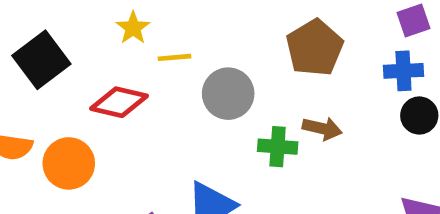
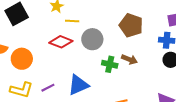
brown pentagon: (315, 48) -> (131, 25), turned -30
red diamond: (119, 102) -> (61, 42), moved

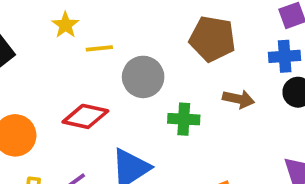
red diamond: (61, 42) -> (85, 116), moved
brown arrow: (129, 59) -> (239, 99), moved

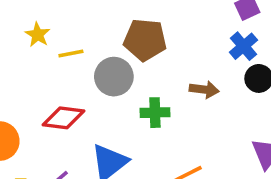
brown pentagon: (212, 39) -> (145, 40), moved
blue cross: (285, 56) -> (244, 46), turned -32

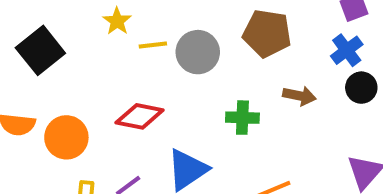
brown pentagon: (145, 40) -> (267, 33), moved
gray circle: (114, 77) -> (198, 52), moved

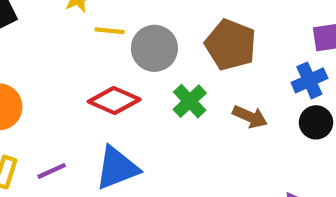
red diamond: (140, 116) -> (114, 101), moved
green cross: (242, 118) -> (190, 101), moved, turned 32

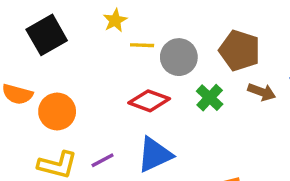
brown arrow: (250, 117) -> (262, 92), moved

